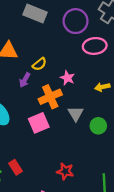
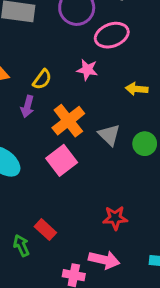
pink star: (67, 78) -> (87, 70), moved
yellow arrow: (102, 87) -> (137, 89), turned 32

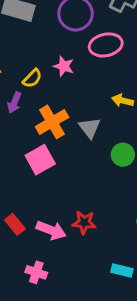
pink star: (87, 70) -> (64, 66), moved
gray triangle: (109, 135) -> (90, 128), moved
pink arrow: (104, 260) -> (51, 230), moved

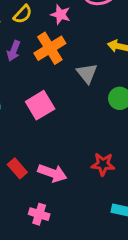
yellow semicircle: (32, 78) -> (23, 14), moved
orange cross: (52, 122) -> (50, 48), moved
red star: (84, 222) -> (103, 164), moved

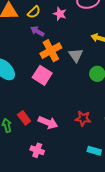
orange cross: (50, 48) -> (51, 51), moved
purple arrow: (14, 51) -> (37, 31), moved, turned 96
pink square: (40, 105) -> (42, 75), turned -30

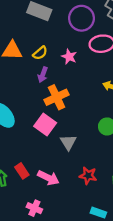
purple arrow: (37, 31) -> (43, 75), turned -104
gray triangle: (76, 55) -> (68, 142), moved

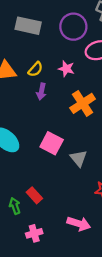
orange cross: (57, 97) -> (83, 103), moved
pink arrow: (48, 178) -> (79, 224), moved
pink cross: (34, 208) -> (34, 233), moved, turned -32

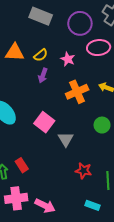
pink arrow: (79, 224) -> (45, 206), moved
pink cross: (34, 233) -> (16, 198), size x1.5

